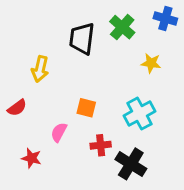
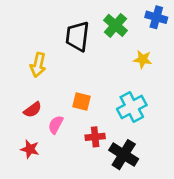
red semicircle: (17, 108) -> (33, 110), moved

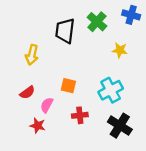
red star: (30, 149) -> (38, 126), moved
black cross: (124, 155) -> (120, 126), moved

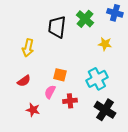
pink semicircle: (47, 105) -> (50, 92), moved

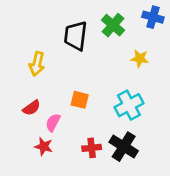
pink semicircle: (50, 92) -> (53, 122), moved
red cross: (70, 101) -> (92, 148), moved
black cross: (105, 110) -> (124, 147), moved

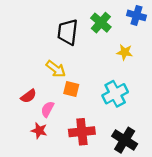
yellow arrow: (37, 64) -> (56, 69), moved, turned -66
black cross: (124, 147) -> (125, 140), moved
red cross: (92, 148) -> (82, 132), size x1.5

